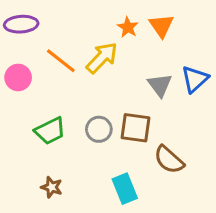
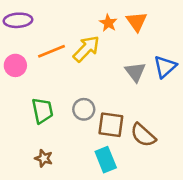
orange line: (61, 61) -> (52, 51), turned -60
brown square: (135, 128) -> (111, 125), moved
green trapezoid: (50, 131) -> (42, 111), turned -76

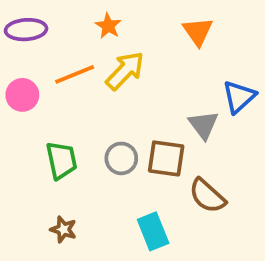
orange star: (108, 23) -> (108, 26), moved
gray triangle: (135, 72) -> (203, 125), moved
brown square: (111, 125) -> (166, 158), moved

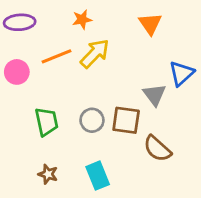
orange star: (108, 26) -> (82, 19), turned 30
cyan rectangle: (153, 231) -> (98, 176), moved

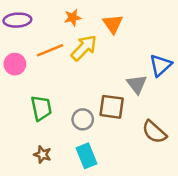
orange triangle: (150, 24) -> (113, 24), moved
gray circle: (92, 120) -> (83, 119), moved
brown semicircle: (157, 149) -> (154, 132), moved

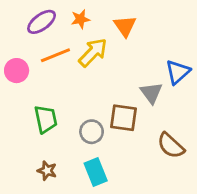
purple ellipse: (17, 20) -> (42, 22), moved, turned -32

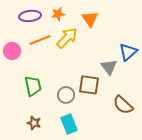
purple ellipse: (42, 22) -> (30, 16), turned 30

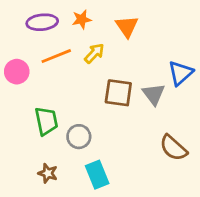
yellow arrow: (67, 38) -> (94, 53), size x0.7
brown square: (89, 85) -> (118, 93), moved
gray circle: (66, 95) -> (79, 137), moved

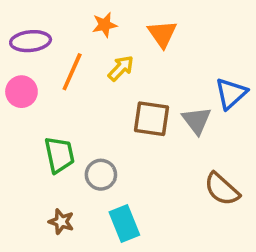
purple ellipse: (42, 22) -> (31, 41), moved
orange line: (56, 56) -> (72, 72), turned -44

